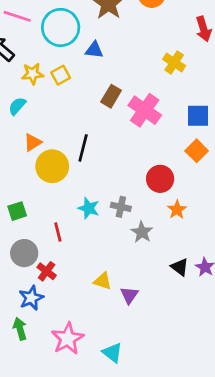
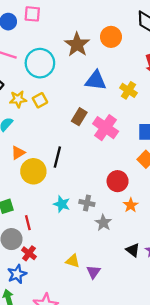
blue triangle: (94, 50) -> (96, 81), moved, size x1.5
red line: (58, 232) -> (28, 223), moved

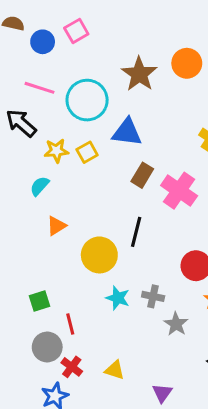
pink square: (32, 14) -> (76, 31), turned -35
blue triangle: (96, 81) -> (127, 132), moved
black line: (57, 157) -> (136, 232), moved
yellow circle: (33, 171) -> (99, 255), moved
yellow triangle: (73, 261) -> (115, 370), moved

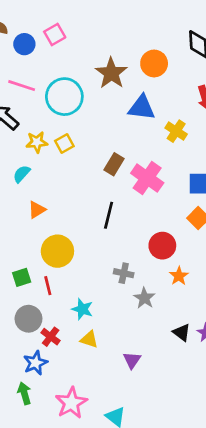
blue triangle: (127, 132) -> (142, 108), moved
yellow circle: (99, 255) -> (57, 251), moved
cyan star: (118, 298) -> (82, 309), moved
red line: (70, 324) -> (48, 286), moved

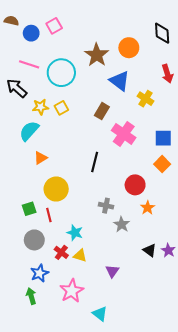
blue triangle: (142, 108) -> (120, 81), turned 30
brown rectangle: (114, 164) -> (102, 111), moved
cyan semicircle: (22, 174) -> (29, 131), size x1.5
red cross: (51, 337) -> (61, 252), moved
pink star: (71, 403) -> (72, 291), moved

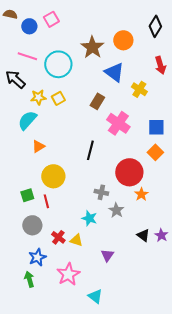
black diamond: (162, 33) -> (155, 26), turned 35
red circle: (135, 185) -> (129, 172), size x1.4
cyan star: (75, 233) -> (89, 218), moved

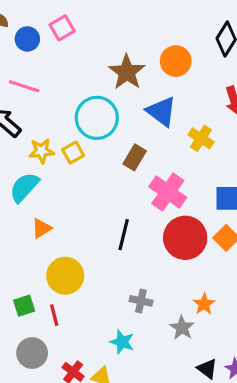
cyan circle: (58, 64) -> (97, 118), moved
red circle: (129, 172) -> (185, 238), moved
gray star: (116, 210) -> (182, 328), moved

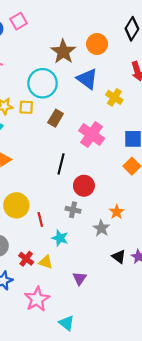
yellow square: (73, 153) -> (26, 107), turned 32
brown rectangle: (135, 157) -> (56, 118), moved
red circle: (185, 238) -> (84, 186), moved, size x0.7
yellow circle: (65, 276) -> (16, 205), moved
red line: (54, 315) -> (40, 220), moved

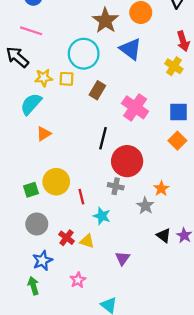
yellow cross: (114, 97) -> (174, 66), moved
red circle: (84, 186) -> (127, 161), size x1.4
pink star: (37, 299) -> (78, 280), size x0.6

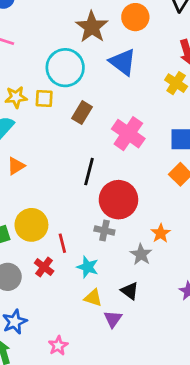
black triangle: (164, 235) -> (130, 291), moved
red cross: (66, 238) -> (44, 267), moved
yellow triangle: (87, 241) -> (93, 298), moved

